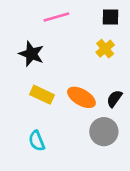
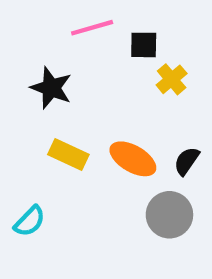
black square: (110, 17) -> (144, 45), moved
cyan semicircle: (37, 141) -> (30, 221), moved, turned -114

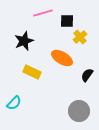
black star: (51, 88) -> (24, 41), turned 30
orange ellipse: (133, 159) -> (62, 58), moved
gray circle: (169, 215) -> (79, 111), moved

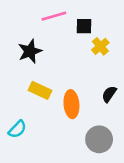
orange ellipse: (62, 58) -> (71, 104), moved, turned 55

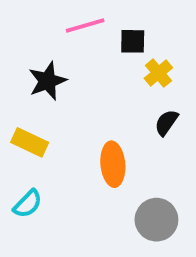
yellow rectangle: (40, 90) -> (30, 142), moved
black semicircle: (109, 94) -> (166, 123), moved

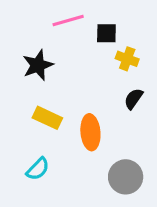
yellow cross: (158, 73) -> (127, 59), turned -30
yellow rectangle: (30, 142) -> (47, 118), moved
cyan semicircle: (28, 204) -> (38, 169), moved

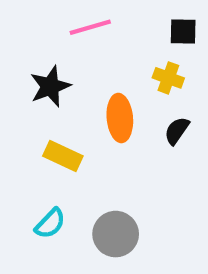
black square: (106, 33) -> (183, 32), moved
orange ellipse: (90, 132) -> (120, 118), moved
gray circle: (126, 177) -> (116, 234), moved

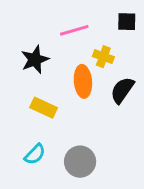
pink line: (90, 27) -> (74, 30), moved
yellow cross: (168, 78) -> (103, 57), moved
black semicircle: (177, 131) -> (122, 90), size x1.4

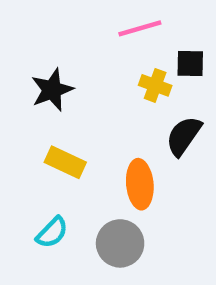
black square: (127, 22) -> (190, 64), moved
pink line: (74, 30) -> (140, 28), moved
orange ellipse: (83, 81) -> (140, 184), moved

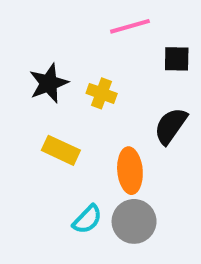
yellow cross: (155, 85) -> (102, 93), moved
cyan semicircle: (52, 232) -> (87, 219), moved
gray circle: (120, 243) -> (134, 221), moved

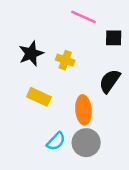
pink line: (130, 26) -> (83, 17), turned 40

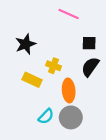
black square: (114, 38) -> (89, 43), moved
yellow cross: (65, 60) -> (54, 66), moved

